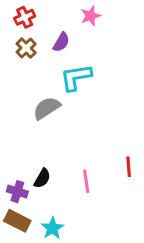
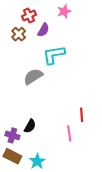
red cross: (25, 17) -> (29, 16), moved
red line: (129, 167) -> (82, 115), moved
pink line: (86, 181) -> (69, 133), moved

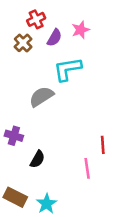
pink star: (64, 11) -> (81, 30), moved
purple cross: (12, 135) -> (14, 136), moved

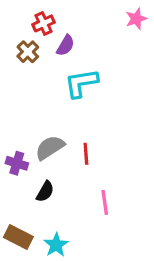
pink star: (81, 30) -> (136, 19), moved
gray semicircle: (41, 97) -> (50, 148), moved
red line: (103, 145) -> (86, 154), moved

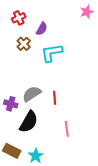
red cross: (44, 23) -> (19, 18), moved
brown cross: (28, 52) -> (24, 44), moved
black semicircle: (45, 191) -> (29, 122), size x1.6

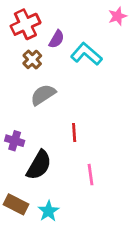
red cross: (19, 18) -> (25, 24), size x1.5
cyan L-shape: (52, 53) -> (86, 54), moved, turned 50
gray semicircle: (32, 94) -> (43, 95), moved

